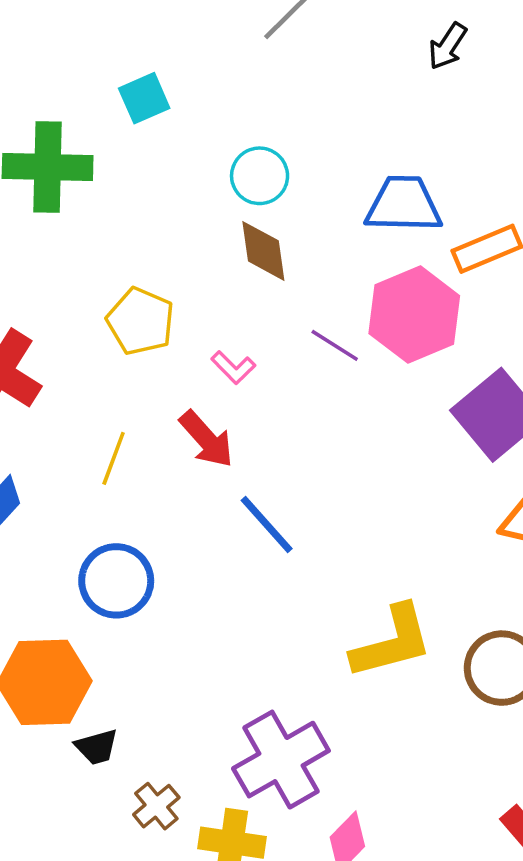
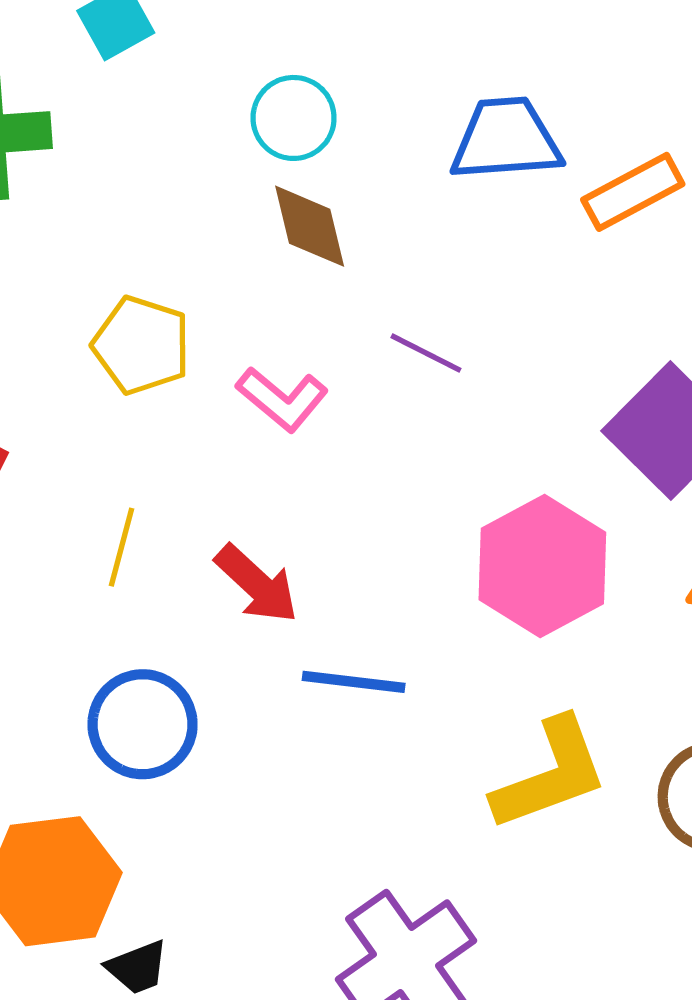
pink hexagon: (414, 315) -> (542, 566), moved
pink L-shape: (233, 367) -> (282, 399), size x1.4
red arrow: (206, 439) -> (257, 584), moved
blue line: (267, 524) -> (354, 682), moved, turned -36

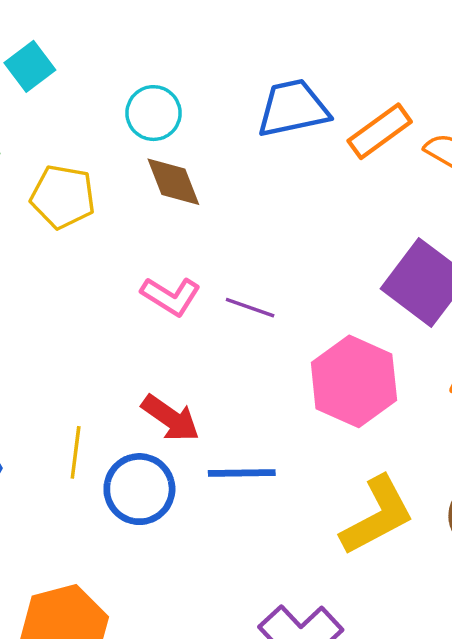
yellow pentagon: (141, 345) -> (63, 197), moved
purple line: (426, 353) -> (250, 308), moved
yellow line: (122, 547) -> (76, 452), moved
blue circle: (143, 724) -> (139, 489), moved

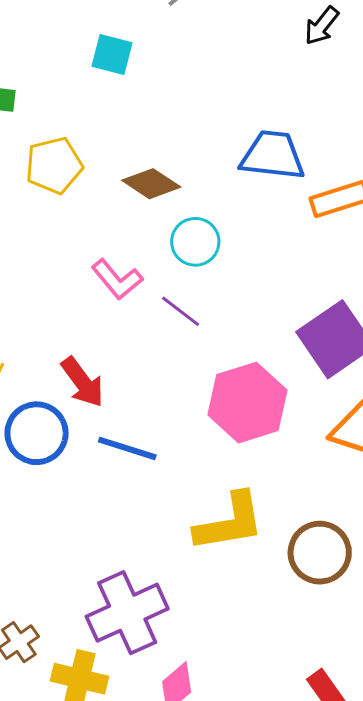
cyan square: (30, 66) -> (112, 54), moved, turned 33
cyan circle: (153, 113) -> (195, 242), moved
brown diamond: (173, 182) -> (151, 184), turned -54
yellow pentagon: (63, 197) -> (54, 165), turned 30

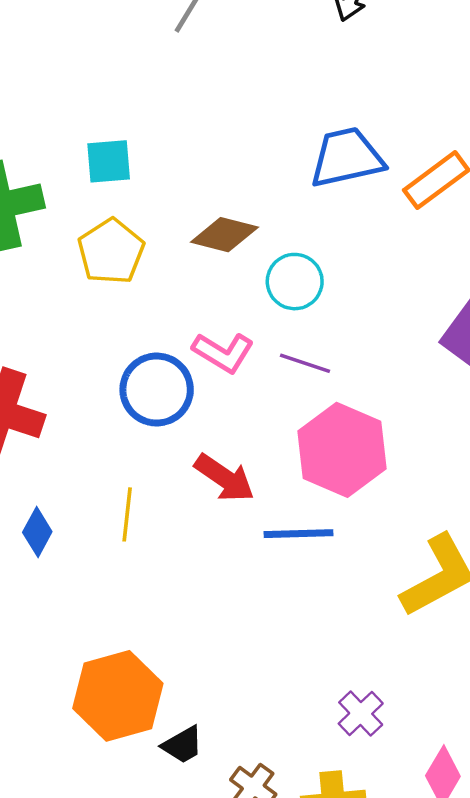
cyan square: (112, 54) -> (109, 161), moved
pink hexagon: (247, 403) -> (342, 450), moved
blue circle: (37, 433) -> (157, 390), moved
purple cross: (127, 613) -> (361, 714), size x0.5

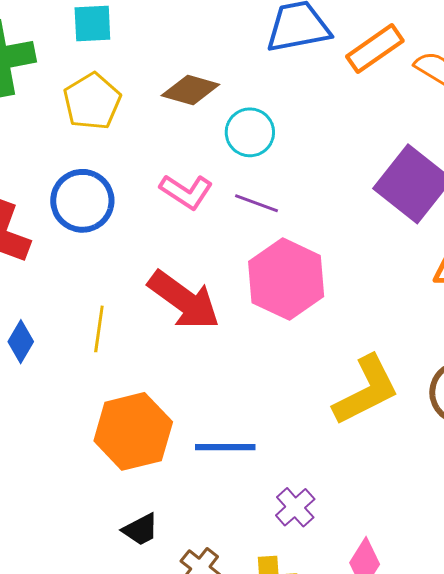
blue circle: (157, 390) -> (82, 201), moved
red arrow: (224, 478) -> (184, 300), size x1.4
blue line: (299, 534) -> (225, 447), moved
orange hexagon: (118, 696) -> (133, 431), moved

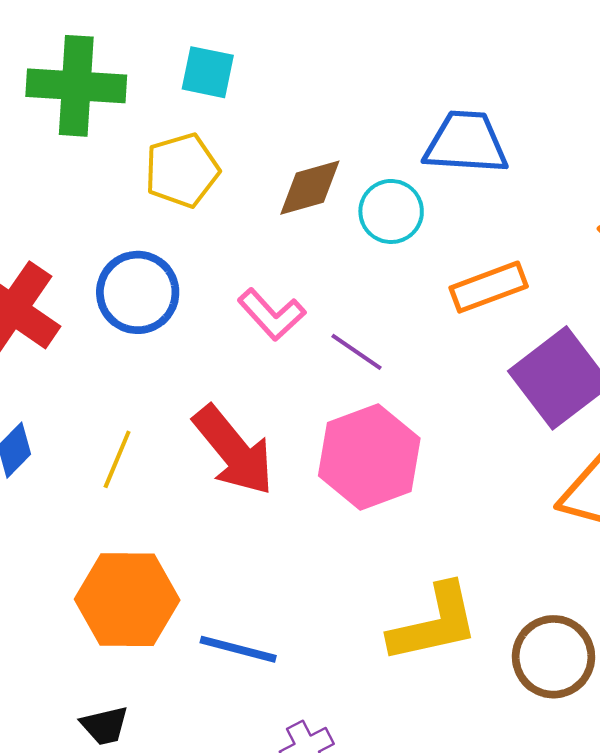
orange rectangle: (375, 49) -> (489, 287), moved
brown diamond: (190, 90) -> (310, 188), turned -46
cyan circle: (250, 132) -> (391, 211), moved

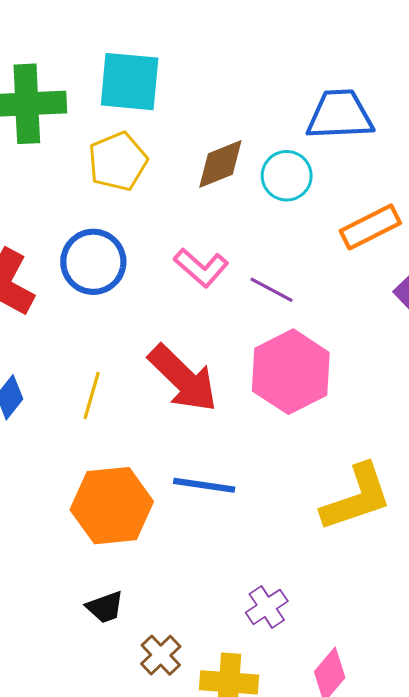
cyan square: (208, 72) -> (130, 82), size x1.5
blue line: (238, 649) -> (204, 485), moved

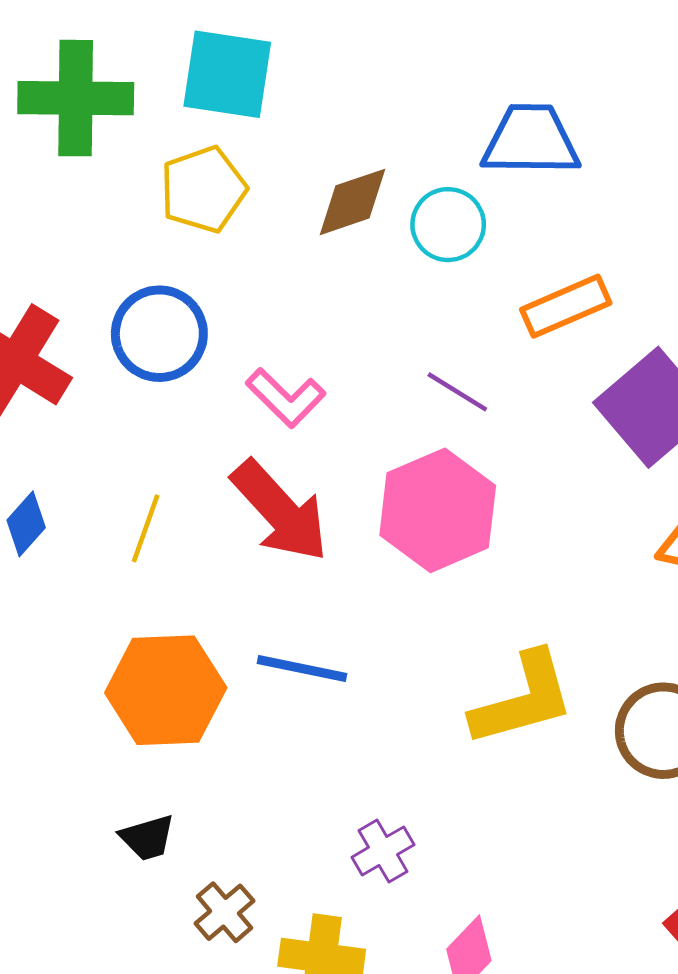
pink L-shape: (201, 268) -> (286, 398), moved
purple line: (272, 290) -> (457, 392), moved

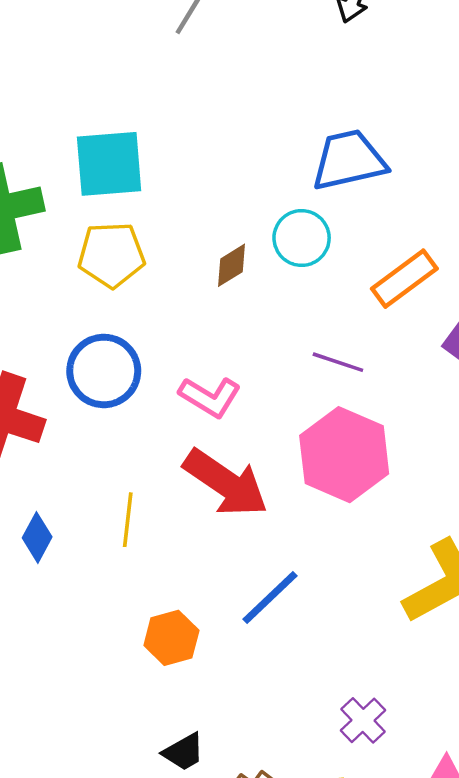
yellow pentagon: (203, 189) -> (111, 255), turned 30
brown diamond: (353, 202) -> (232, 265), moved, size x0.7
blue line: (302, 669) -> (270, 598), turned -42
orange hexagon: (166, 690) -> (171, 638), size x0.6

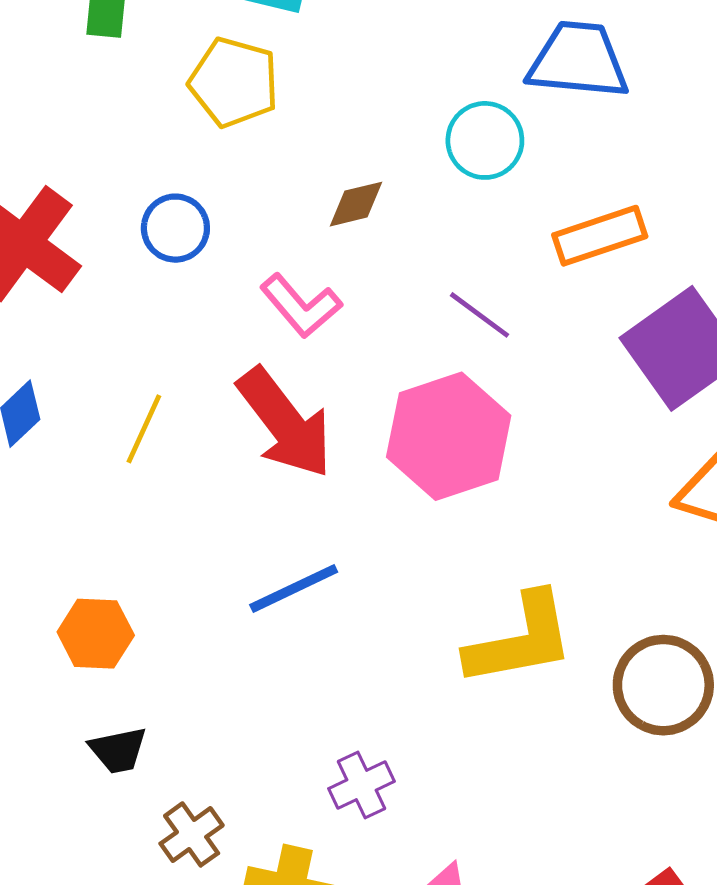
brown diamond: (232, 265) -> (356, 204), moved
blue circle: (104, 371) -> (175, 228), size x0.7
orange hexagon: (171, 638) -> (96, 634), moved

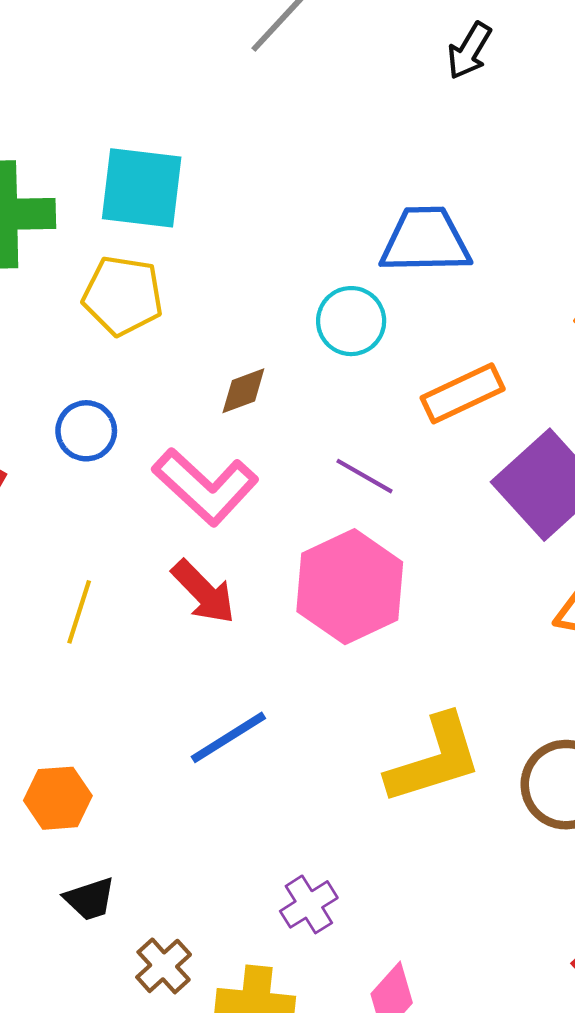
pink L-shape: (301, 306) -> (205, 487), size x1.4
red arrow: (285, 423) -> (203, 592), size x0.7

